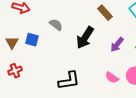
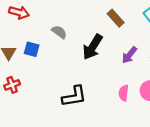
pink semicircle: (112, 78) -> (124, 93), turned 64

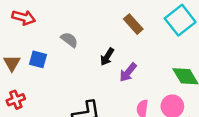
black arrow: (93, 47) -> (107, 57), size x0.6
purple arrow: (129, 55) -> (128, 72), moved

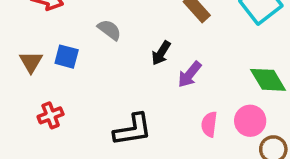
red cross: (16, 100) -> (51, 115), moved

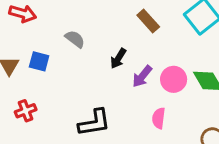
pink circle: (250, 121) -> (174, 79), moved

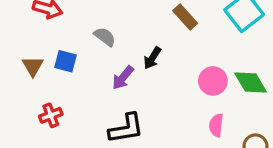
purple arrow: (142, 76) -> (123, 78), moved
pink semicircle: (159, 118) -> (216, 125), moved

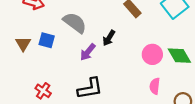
gray semicircle: (105, 37) -> (75, 23), size x1.5
red cross: (51, 115) -> (43, 91), moved, turned -35

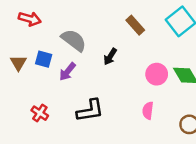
purple arrow: (88, 52) -> (67, 72), moved
pink semicircle: (155, 86) -> (148, 111), moved

